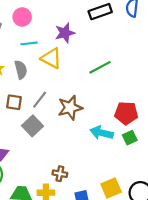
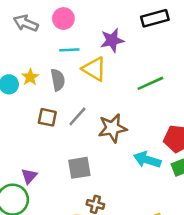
gray square: (33, 126) -> (79, 168), moved, turned 30

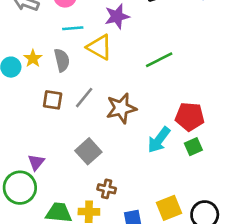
cyan arrow: (147, 160) -> (159, 140), turned -68
gray square: (79, 168) -> (88, 151), turned -30

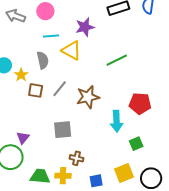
yellow star: (33, 58) -> (21, 75), moved
cyan arrow: (159, 140) -> (116, 121), turned -40
green square: (193, 147) -> (136, 144), moved
gray square: (88, 151) -> (63, 130), turned 36

